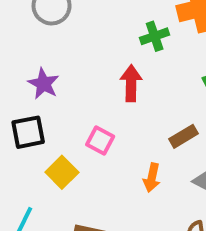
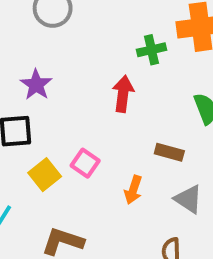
brown rectangle: (184, 136) -> (169, 152), turned 40
pink square: (100, 140) -> (85, 163), moved

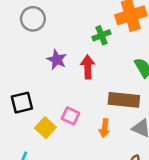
purple star: (36, 85) -> (57, 60), moved
brown rectangle: (169, 152) -> (124, 100), size x1.6

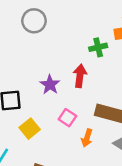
purple star: (57, 60) -> (50, 85), moved
pink square: (70, 116) -> (67, 118), moved

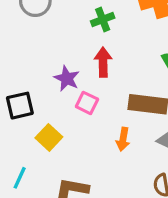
green cross: (98, 47) -> (103, 19), moved
pink square: (67, 118) -> (87, 103), moved

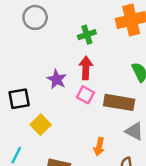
pink square: (87, 103) -> (86, 95), moved
orange arrow: (123, 139) -> (99, 147), moved

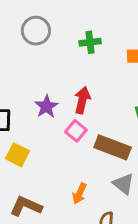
green cross: (87, 35) -> (90, 42), moved
yellow square: (41, 125) -> (18, 155), turned -30

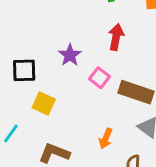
red arrow: (82, 100) -> (116, 37), moved

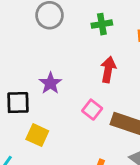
purple star: (70, 55) -> (50, 83), moved

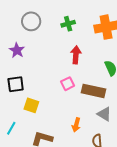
purple star: (50, 83) -> (17, 50), moved
pink square: (92, 110) -> (68, 84), turned 32

